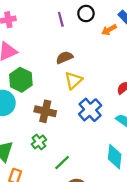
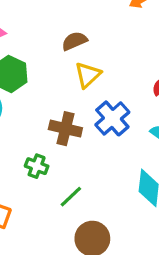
brown cross: (45, 111) -> (65, 129), moved
green cross: (39, 142) -> (37, 166), turned -32

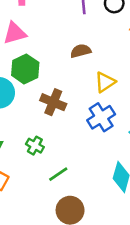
yellow triangle: (88, 75) -> (105, 82), moved
brown cross: (65, 129) -> (53, 102), moved

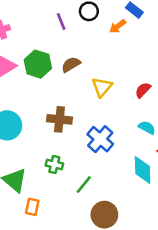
green hexagon: (25, 69) -> (38, 64), moved
blue cross: (101, 117) -> (100, 139), moved

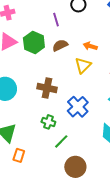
purple line: (61, 22) -> (56, 20), moved
orange arrow: (118, 26) -> (90, 46), moved, turned 48
green cross: (54, 165) -> (48, 122), moved

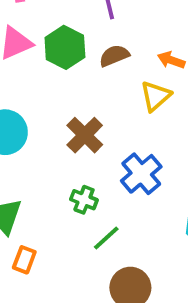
brown cross: (47, 88) -> (85, 135), turned 30

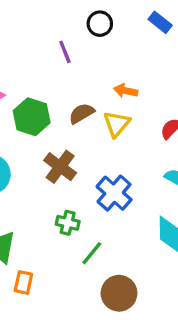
green hexagon: (65, 47) -> (32, 117), moved
brown semicircle: (114, 56) -> (82, 113), moved

